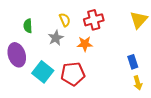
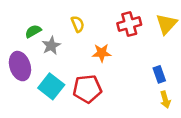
red cross: (94, 20) -> (129, 24), moved
green semicircle: (28, 26) -> (33, 31), turned 64
gray star: (56, 38) -> (51, 46), moved

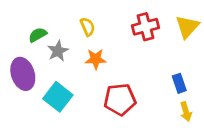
orange star: (102, 53) -> (96, 59), moved
red pentagon: (87, 89) -> (120, 100), moved

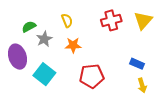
blue rectangle: (179, 83) -> (137, 64), turned -48

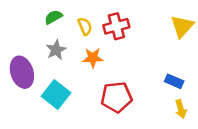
red cross: (111, 20) -> (116, 26), moved
green semicircle: (29, 27) -> (53, 17), moved

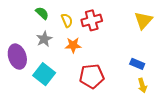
green semicircle: (53, 17) -> (42, 13), turned 72

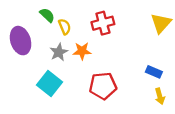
yellow semicircle: (67, 20) -> (65, 27), moved
gray star: (44, 39) -> (59, 52), moved
purple ellipse: (17, 57) -> (21, 41), moved

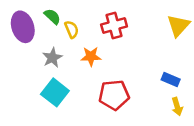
purple ellipse: (21, 41) -> (23, 27), moved
gray star: (59, 52) -> (52, 58), moved

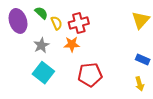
red cross: (114, 26) -> (79, 23), moved
blue rectangle: (171, 80) -> (143, 59), moved

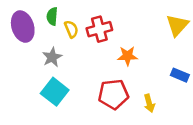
green semicircle: (41, 13) -> (52, 16), turned -128
orange star: (72, 44) -> (128, 56), moved
yellow arrow: (140, 84) -> (149, 103), moved

